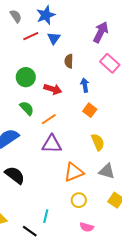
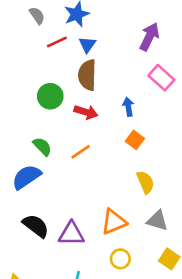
brown semicircle: (69, 61) -> (87, 75), moved, size x1.6
green semicircle: (27, 108) -> (42, 146), moved
purple triangle: (52, 144) -> (71, 234), moved

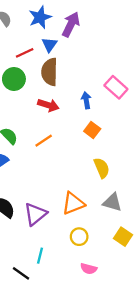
purple arrow: (149, 37) -> (71, 24), moved
red line: (57, 42) -> (25, 53), moved
pink rectangle: (161, 78) -> (116, 87), moved
green circle: (50, 96) -> (14, 79), moved
purple triangle: (71, 234) -> (35, 214), turned -40

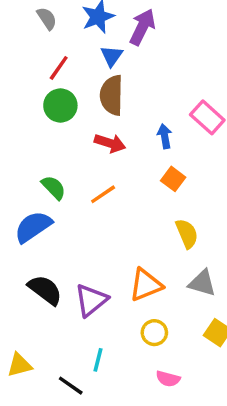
red line: (25, 53) -> (59, 68), moved, turned -30

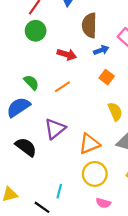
brown semicircle: (112, 95) -> (89, 25), moved
blue arrow: (165, 136) -> (101, 50), turned 80
purple triangle: (91, 300) -> (55, 129), moved
yellow circle: (154, 333) -> (95, 174), size x1.5

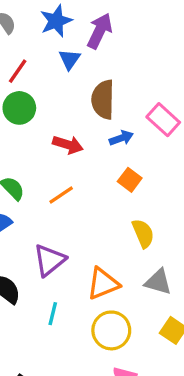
cyan line: (59, 191) -> (53, 314), moved

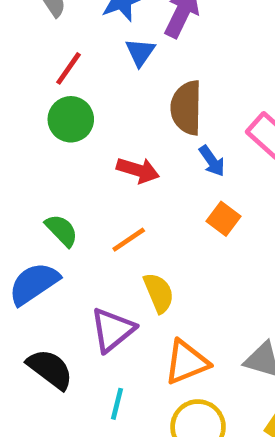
blue arrow: (121, 138) -> (212, 161), turned 75
yellow semicircle: (143, 233) -> (159, 293), moved

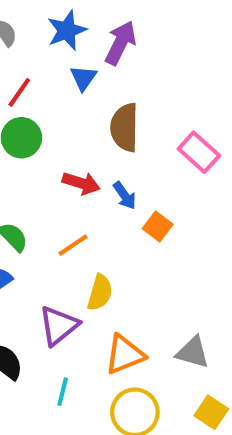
blue arrow: (212, 161) -> (125, 196), moved
yellow semicircle: (159, 293) -> (100, 293), turned 39

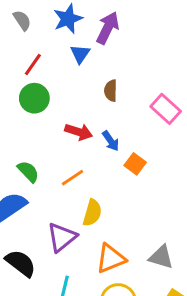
brown semicircle: (125, 127) -> (111, 91), size x0.6

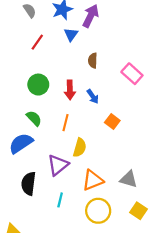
green circle: (34, 98) -> (38, 85), moved
red arrow: (79, 132) -> (70, 90), turned 72
orange square: (135, 164) -> (112, 122), moved
orange line: (73, 178) -> (66, 123), turned -42
black semicircle: (21, 263) -> (29, 184), turned -120

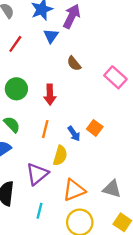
brown semicircle: (93, 61) -> (74, 63), turned -40
blue arrow: (93, 96) -> (74, 134), moved

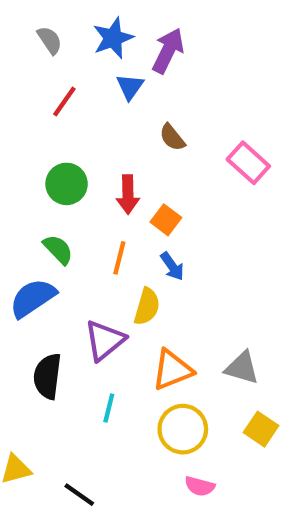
orange square: (95, 128) -> (166, 220), moved

